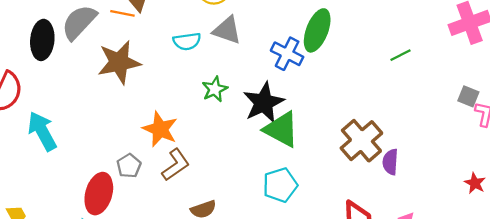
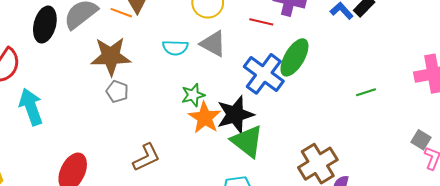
blue cross: (287, 54) -> (264, 74), size x1.4
orange star: (160, 129) -> (205, 118), moved
gray pentagon: (129, 166) -> (117, 91), moved, turned -30

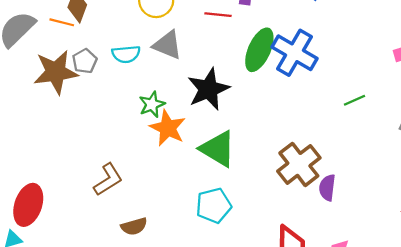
blue cross: (264, 74) -> (294, 53), moved
gray pentagon: (117, 91) -> (85, 61), moved, turned 30
green line: (366, 92) -> (355, 100), moved
black star: (235, 115) -> (208, 89), moved

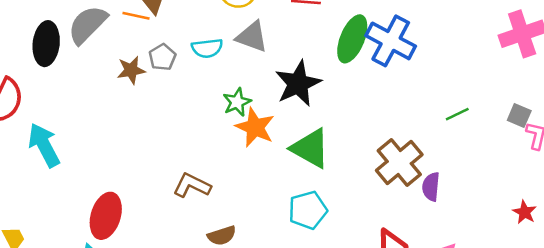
brown star: (56, 72) -> (131, 70), size x0.6
green line: (355, 100) -> (457, 114), moved
brown L-shape: (108, 180) -> (192, 185), turned -120

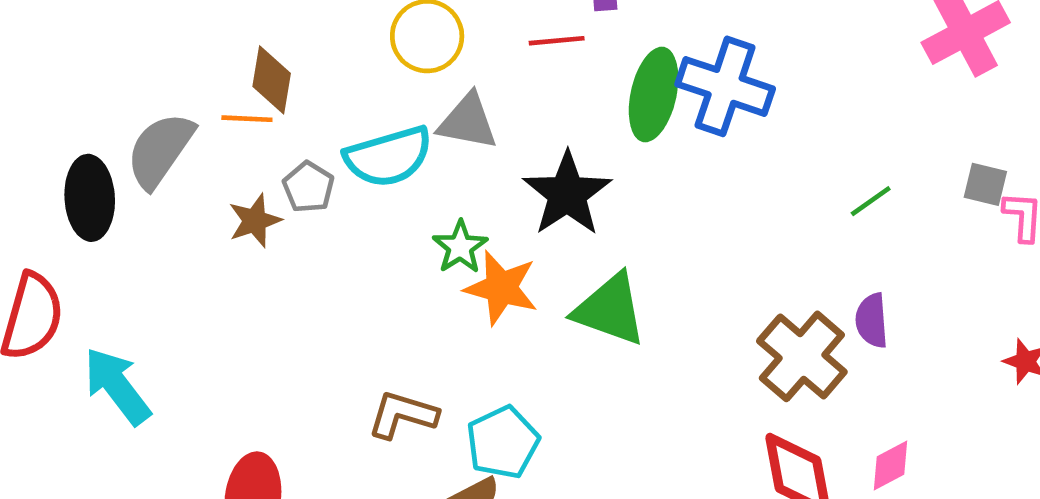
cyan semicircle: (207, 48) -> (388, 157), size x1.5
brown cross: (399, 163) -> (802, 356), moved
purple semicircle: (431, 187) -> (872, 321), moved
cyan pentagon: (308, 210) -> (503, 442), moved

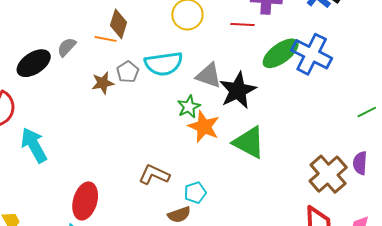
green ellipse: (654, 95) -> (281, 53), turned 33
gray triangle: (468, 122) -> (209, 76), moved
gray semicircle: (160, 150) -> (67, 47), size x0.6
black ellipse: (90, 198) -> (34, 63), turned 52
cyan pentagon: (503, 442) -> (195, 193), size x0.7

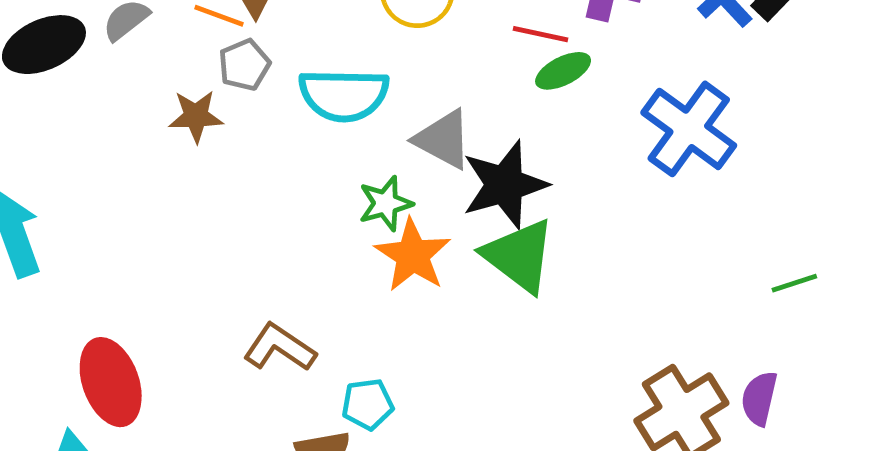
green ellipse: (281, 53) -> (563, 71), moved, size x0.6
gray pentagon: (128, 72) -> (244, 65), moved
green triangle: (249, 142) -> (519, 256), moved
red ellipse: (85, 201) -> (111, 382), turned -45

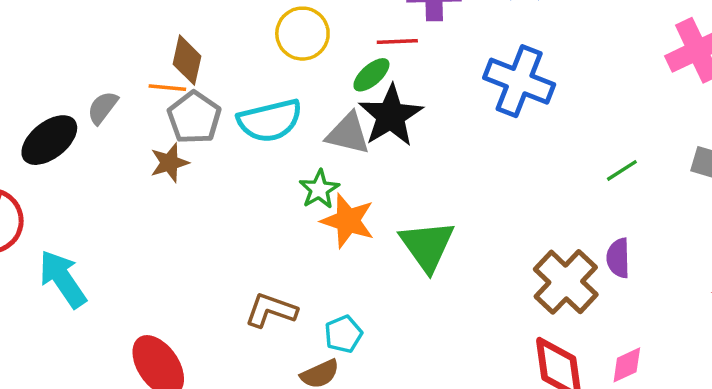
gray pentagon: (244, 65) -> (194, 118), size x1.4
green ellipse: (563, 71) -> (371, 75), moved
black star: (505, 185) -> (391, 116), moved
green triangle: (519, 256) -> (427, 246), moved, turned 32

